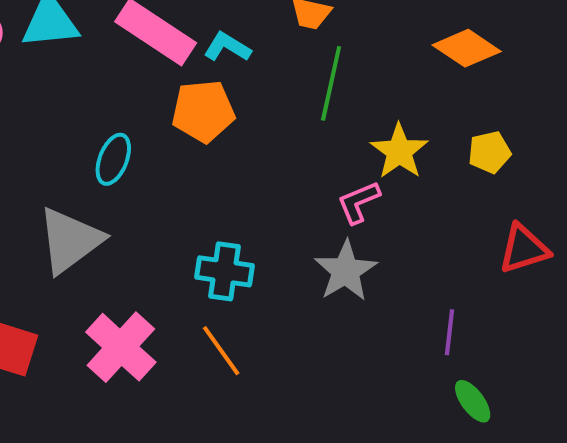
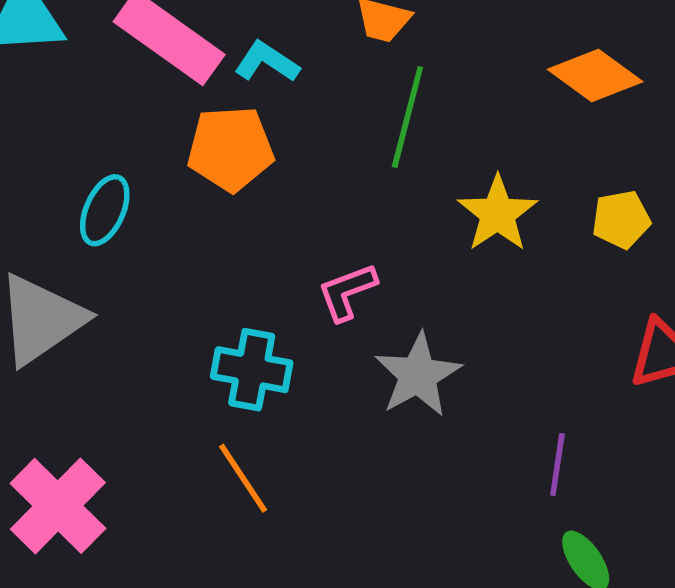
pink L-shape: (359, 202) -> (347, 292), moved
pink cross: (121, 347) -> (58, 506), moved

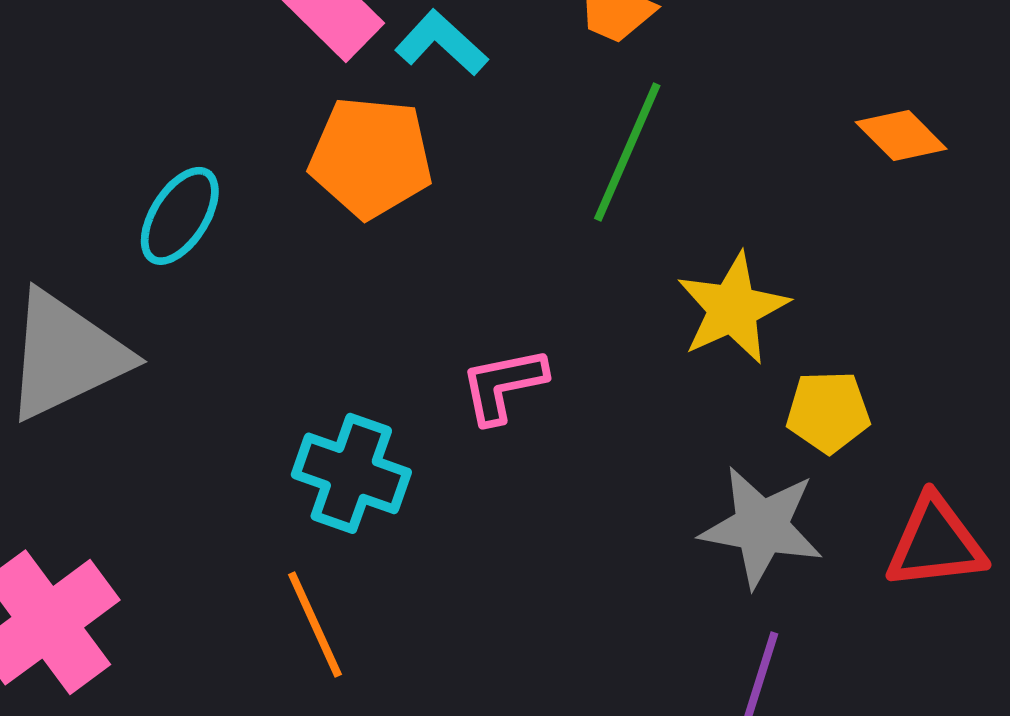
orange diamond: (595, 76) -> (901, 135), size x0.7
yellow pentagon: (621, 219) -> (828, 412), moved
gray star: (418, 375) -> (761, 527), moved, turned 30

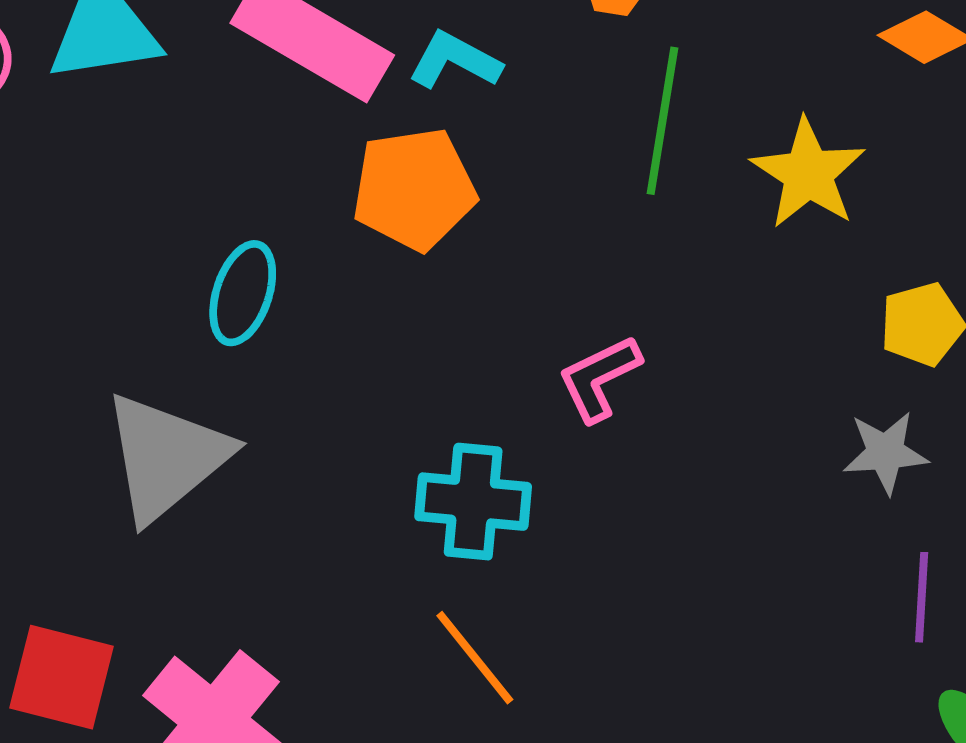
yellow star: (733, 308) -> (808, 173), moved
gray star: (761, 527) -> (885, 452), size x0.7

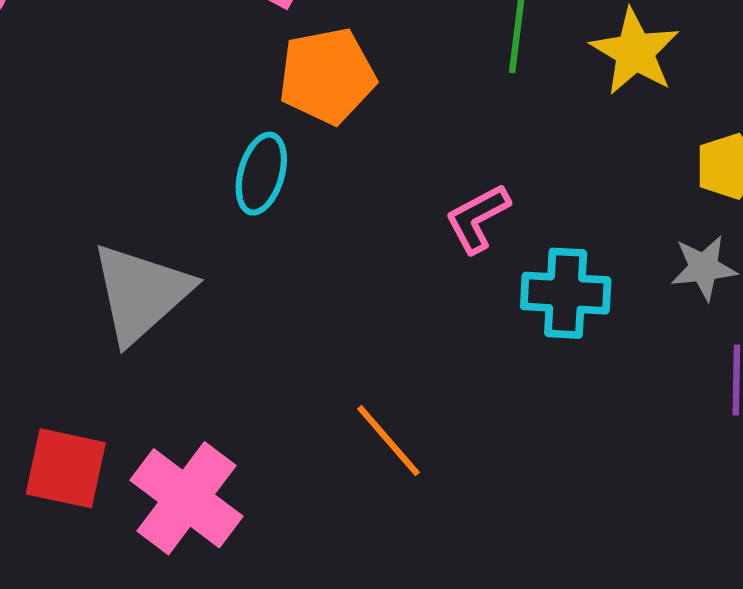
cyan ellipse: (243, 293) -> (261, 174), moved
cyan cross: (473, 502) -> (566, 293), moved

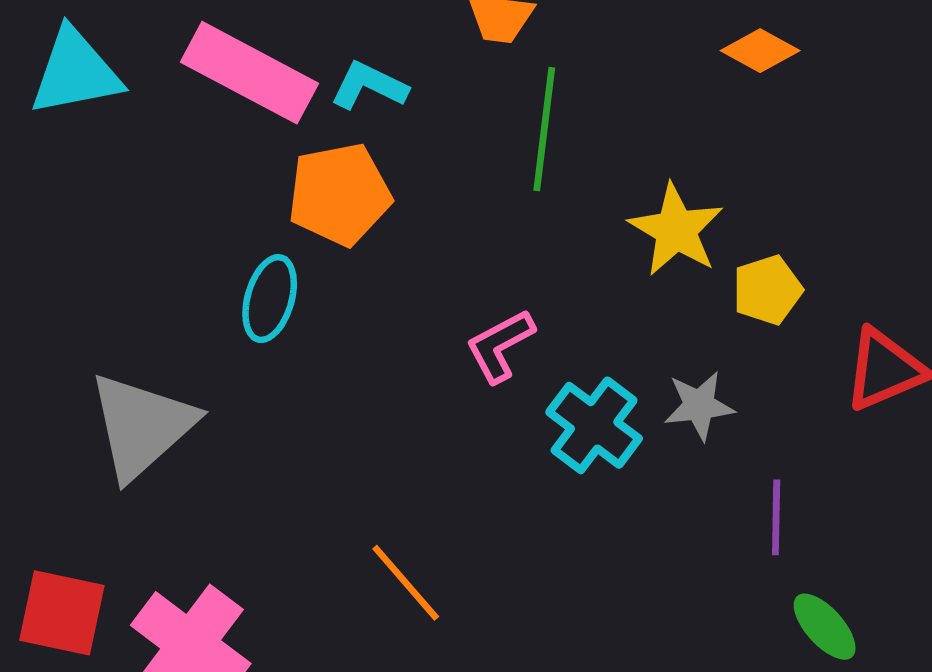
yellow star: (635, 52) -> (676, 230), moved
gray star: (704, 268) -> (699, 406), moved
cyan cross: (566, 293) -> (594, 425), turned 34

